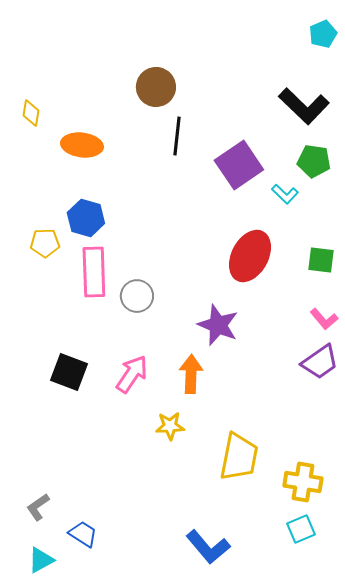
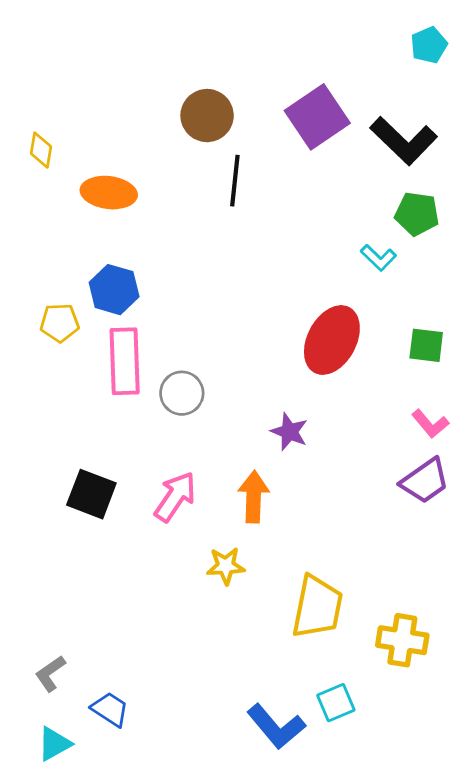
purple square: (239, 165) -> (317, 117), moved
purple star: (218, 325) -> (289, 432), size x0.7
cyan square: (301, 529) -> (336, 703), moved

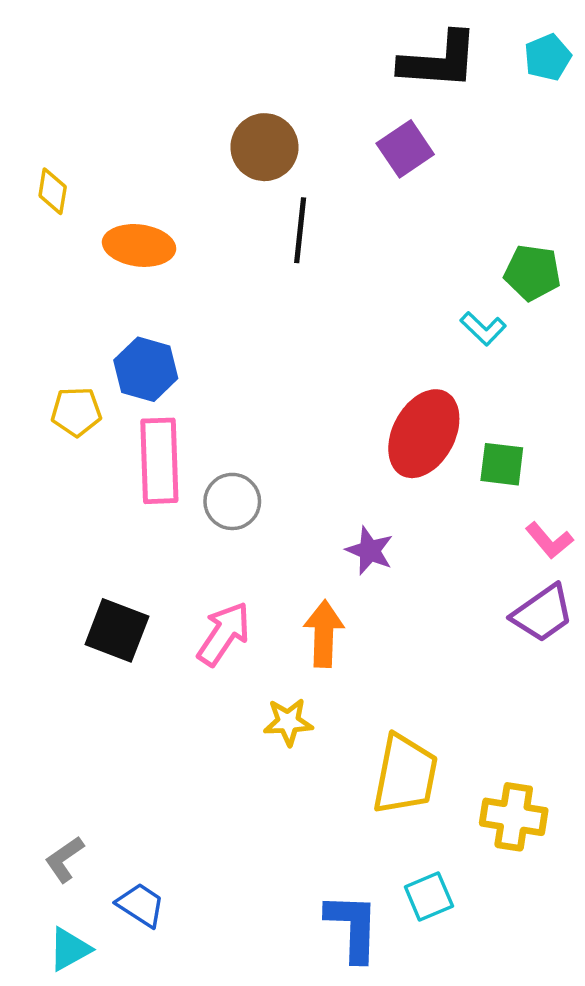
purple square: (317, 117) -> (405, 149), size x0.7
black L-shape: (404, 141) -> (439, 61), moved, turned -40
green square: (426, 345) -> (502, 464), moved
blue L-shape: (276, 727) -> (353, 927), turned -138

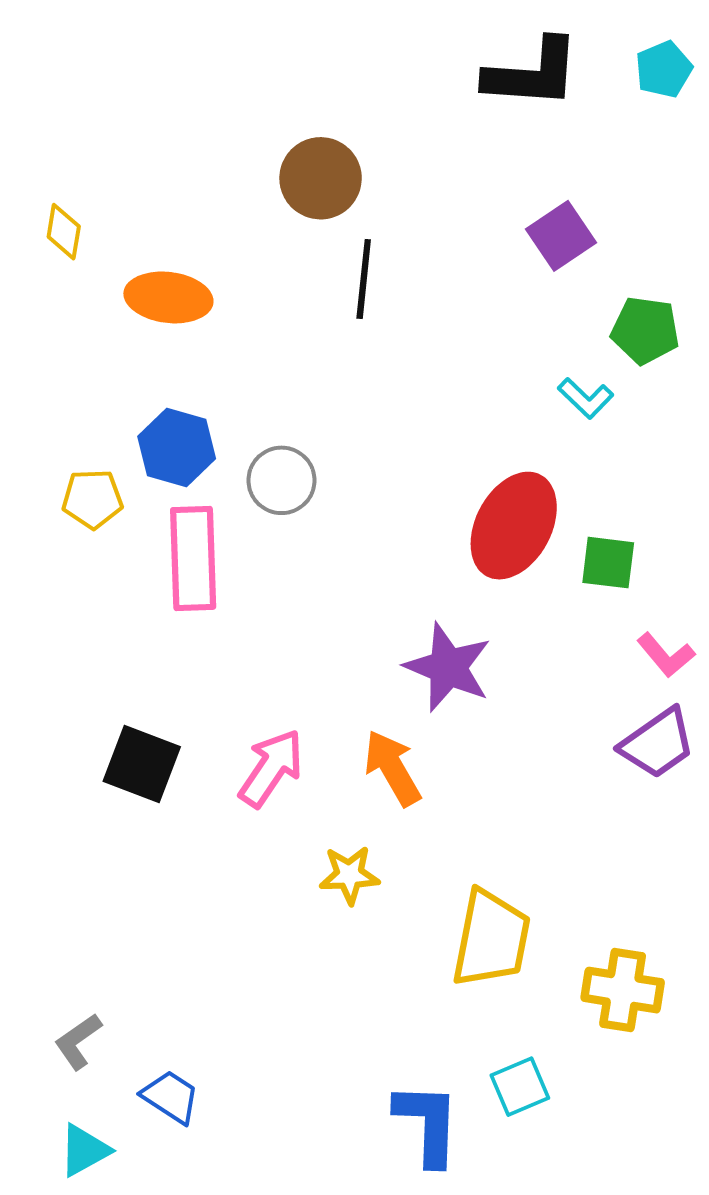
purple square: (405, 149) -> (561, 236), moved
gray circle: (232, 501) -> (281, 480), moved
purple star: (370, 551) -> (448, 667), size x1.5
orange arrow: (324, 634) -> (392, 768), turned -32

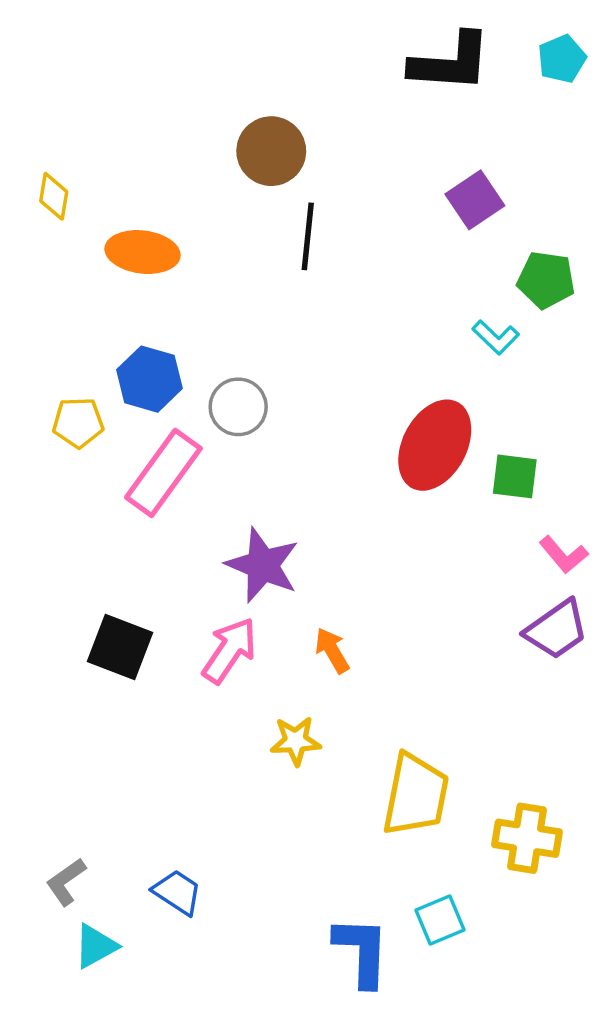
pink rectangle: (193, 558) -> (163, 473), turned 38
purple star: (448, 667) -> (263, 565), moved
orange arrow: (392, 768) -> (332, 650), size x0.7
blue trapezoid: (171, 1097) -> (177, 892), moved
cyan triangle: (84, 1150) -> (96, 946), moved

